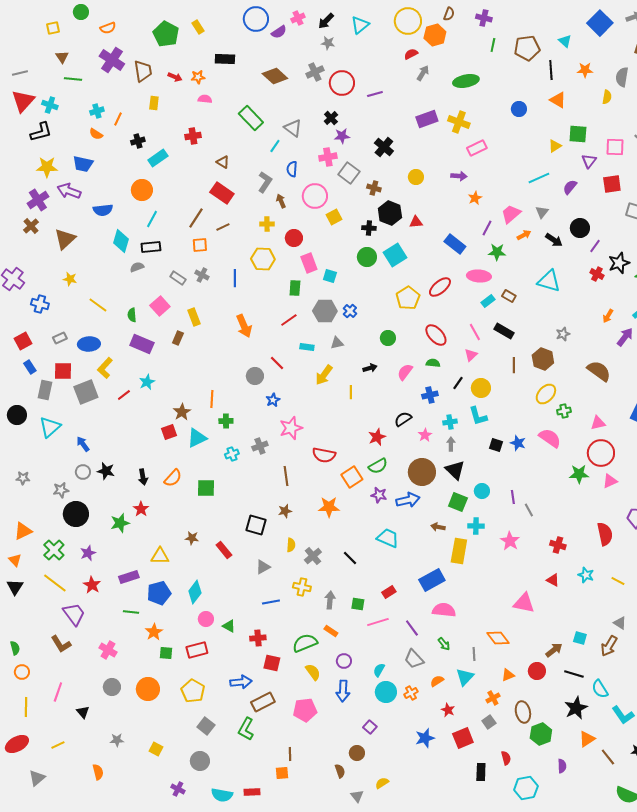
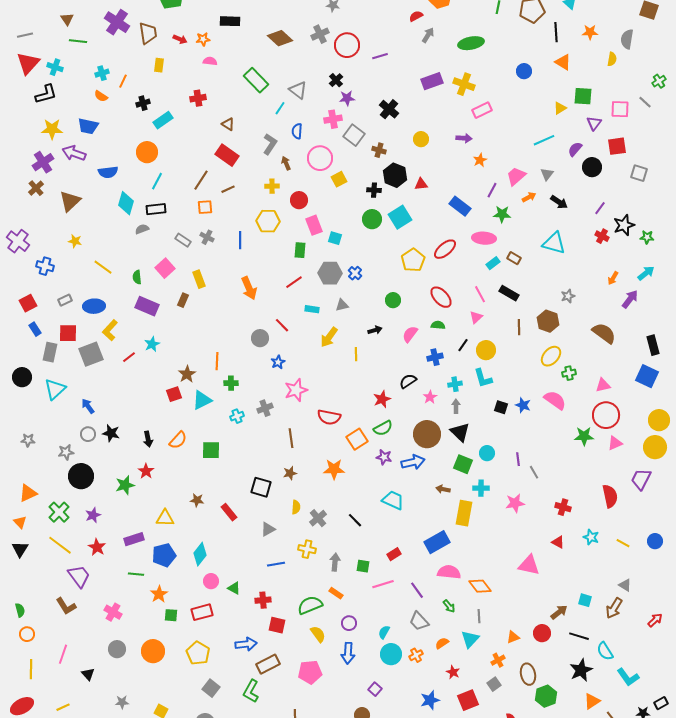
black circle: (580, 228) -> (592, 167), moved
pink star: (510, 541) -> (515, 503), turned 30
orange diamond: (498, 638) -> (480, 586), moved

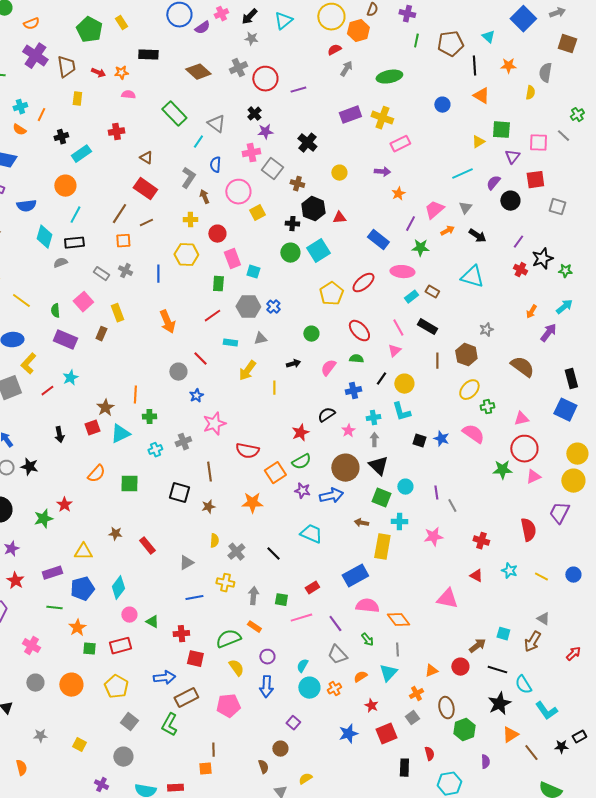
black arrow: (148, 439) -> (59, 435), moved
black square: (261, 487) -> (179, 493), moved

